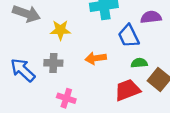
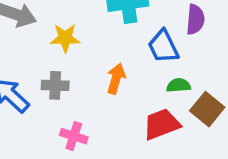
purple semicircle: (151, 17) -> (195, 19), turned 102
orange arrow: (96, 58) -> (116, 79), turned 114

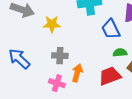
orange arrow: (116, 79) -> (77, 73), moved
gray cross: (55, 85) -> (60, 56), moved

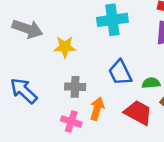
blue trapezoid: (111, 29) -> (120, 73), moved
red trapezoid: (110, 76) -> (138, 113), turned 50

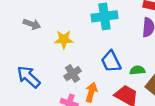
gray arrow: (27, 29) -> (32, 24), size x0.7
gray cross: (75, 87) -> (73, 74), turned -35

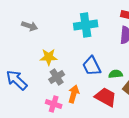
gray arrow: (32, 24) -> (30, 26), moved
yellow star: (64, 39) -> (49, 57), moved

